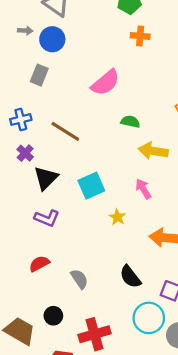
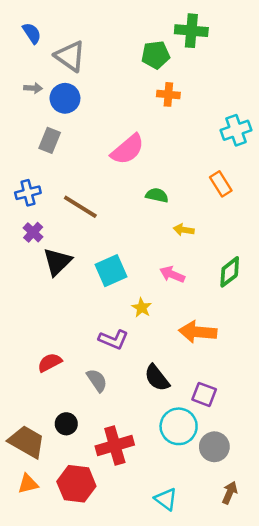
yellow arrow: (153, 151) -> (184, 230), size x0.6
pink arrow: (143, 189) -> (172, 274), turned -36
purple L-shape: (47, 218) -> (113, 340), moved

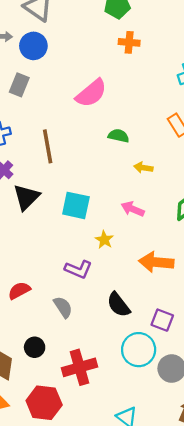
brown line: (80, 207) -> (48, 146), turned 48
cyan square: (111, 271) -> (76, 205), turned 36

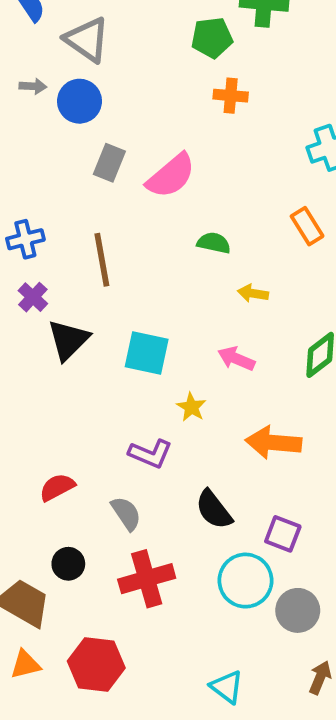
gray rectangle: (19, 85) -> (109, 163), moved
black circle: (35, 347) -> (68, 564), moved
red cross: (79, 367) -> (147, 579), moved

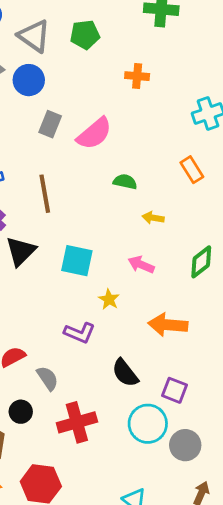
green pentagon: (212, 38) -> (85, 35), moved
gray semicircle: (126, 513) -> (47, 378), moved

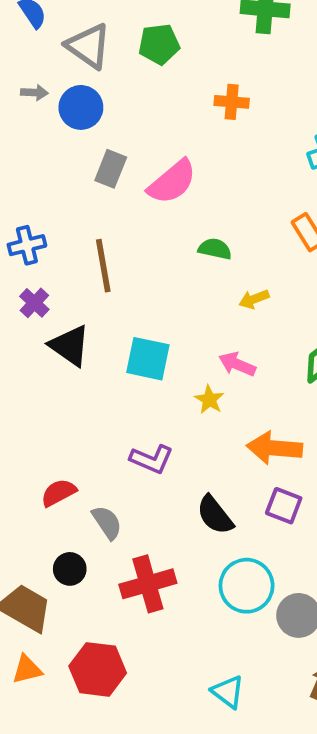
yellow arrow: (153, 218) -> (254, 299), turned -30
black triangle: (21, 251) -> (70, 346), turned -40
yellow star: (109, 299) -> (209, 400), moved
purple square: (175, 390) -> (284, 506), moved

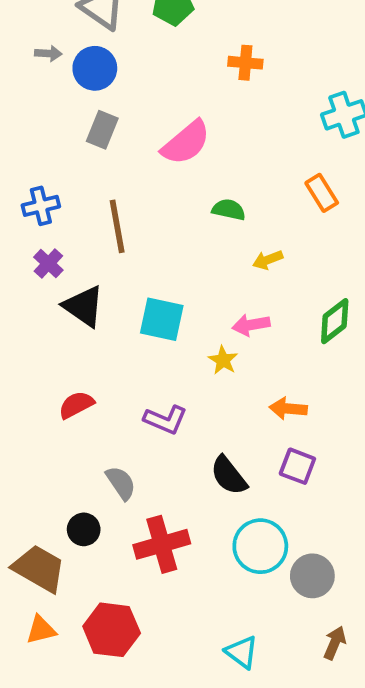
gray rectangle: (111, 169) -> (102, 130), moved
pink arrow: (237, 364) -> (251, 325), turned -33
orange arrow: (274, 448) -> (288, 409), size x0.7
red semicircle: (59, 493) -> (76, 405), moved

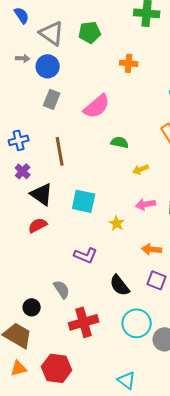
pink arrow: (251, 325) -> (146, 204), moved
red semicircle: (76, 405) -> (38, 225), moved
black circle: (84, 529) -> (32, 307), moved

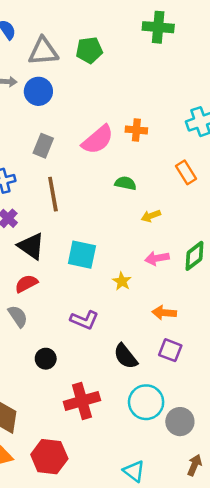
gray triangle: (52, 33) -> (43, 51), turned -40
orange cross: (129, 63) -> (136, 130), moved
gray rectangle: (52, 99) -> (43, 146), moved
gray semicircle: (62, 289) -> (18, 316), moved
black circle: (32, 307) -> (46, 359), moved

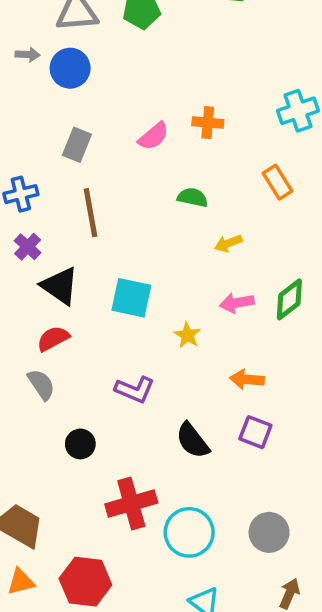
pink semicircle: (98, 140) -> (153, 136), size x0.7
cyan circle: (146, 402) -> (189, 532), moved

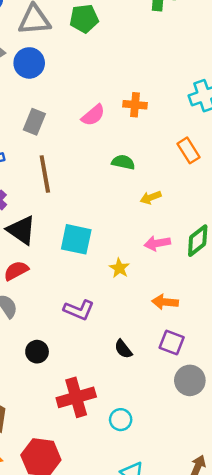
black semicircle: (193, 441) -> (123, 349), size x0.7
cyan circle: (189, 532) -> (121, 420), size x0.6
gray circle: (269, 532) -> (190, 380), moved

